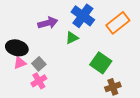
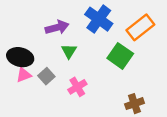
green triangle: (72, 38) -> (69, 51), moved, turned -32
green square: (101, 63) -> (120, 56), moved
pink cross: (39, 81) -> (77, 87), moved

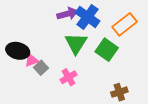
purple arrow: (57, 27) -> (67, 14), moved
green triangle: (69, 51) -> (76, 43), moved, size x1.6
pink triangle: (24, 75) -> (31, 60), moved

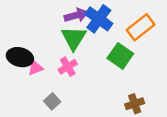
green triangle: (76, 43) -> (74, 38), moved
gray square: (41, 68) -> (52, 101), moved
pink cross: (69, 77) -> (68, 67), moved

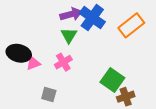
green triangle: (74, 38) -> (69, 35), size x0.7
green square: (120, 56) -> (112, 80), moved
gray square: (52, 101) -> (49, 94), turned -32

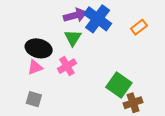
orange rectangle: (131, 25) -> (139, 27), size x0.6
black ellipse: (19, 53) -> (39, 48), moved
gray square: (49, 94) -> (34, 99), moved

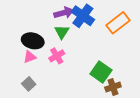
orange rectangle: (139, 27) -> (118, 23), size x1.6
gray square: (34, 99) -> (29, 84), turned 32

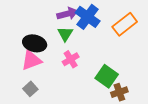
pink cross: (57, 56) -> (71, 59), moved
pink triangle: (30, 57) -> (31, 60), size x1.5

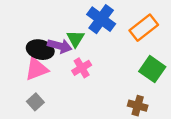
purple arrow: (67, 14) -> (60, 46), moved, turned 30
green square: (107, 76) -> (152, 69), moved
brown cross: (119, 92) -> (138, 106), turned 35

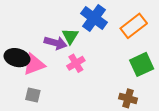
black ellipse: (40, 50) -> (17, 58), moved
green square: (152, 69) -> (142, 64), turned 30
gray square: (35, 102) -> (33, 95), turned -35

